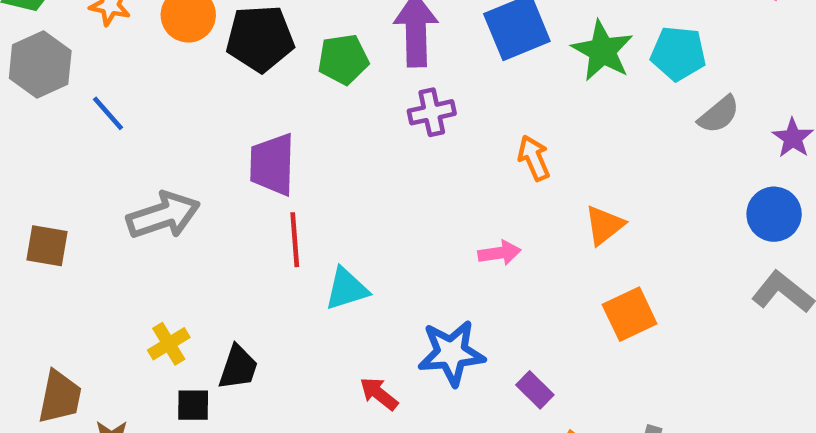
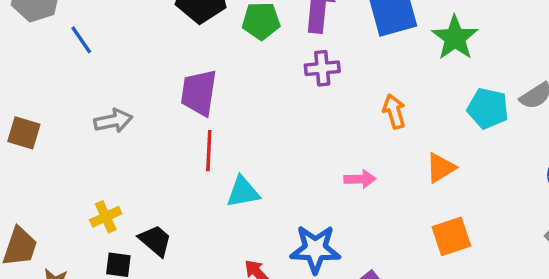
cyan pentagon: (678, 53) -> (488, 108), moved
gray arrow: (163, 215) -> (113, 121), size x0.7
black trapezoid: (238, 367) -> (155, 241), turned -75

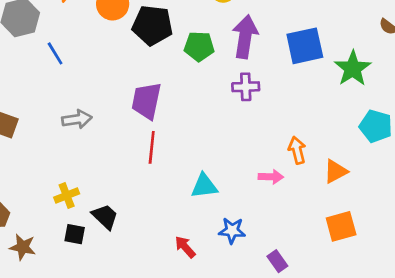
orange arrow: (394, 111) -> (297, 150), moved
cyan triangle: (243, 192) -> (204, 186), moved
blue star: (315, 249) -> (232, 231), size x0.7

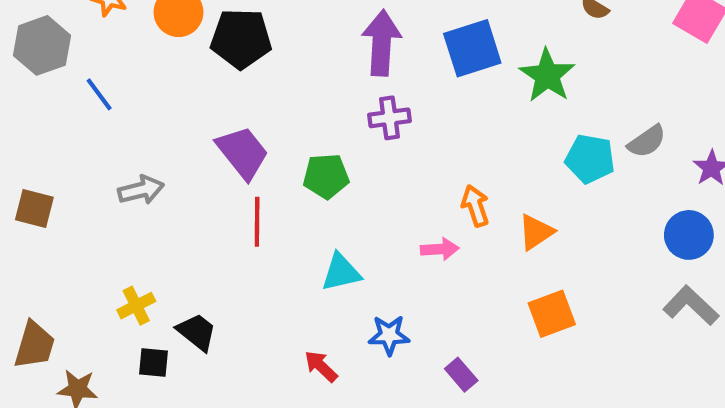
green pentagon: (199, 46) -> (326, 176), moved
purple trapezoid: (146, 101) -> (243, 153), turned 135

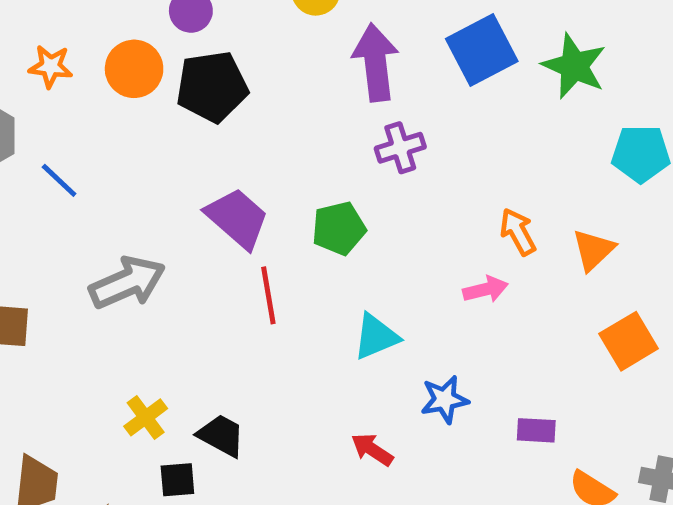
gray arrow: (141, 190) -> (127, 283), size x1.4
purple rectangle: (461, 375) -> (536, 430), turned -36

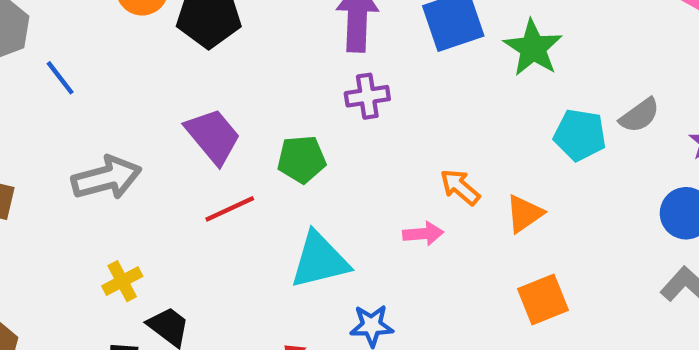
orange arrow: (518, 232) -> (460, 187), turned -30
red line: (268, 295) -> (230, 209), turned 66
cyan triangle: (376, 337) -> (320, 260), size x1.4
yellow cross: (146, 417) -> (122, 281), moved

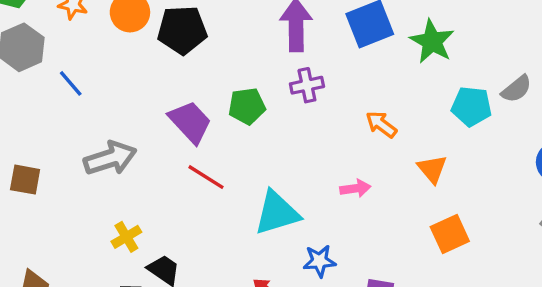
green pentagon: (302, 159) -> (247, 106), moved
orange arrow: (460, 187) -> (381, 124), moved
red line: (230, 209) -> (206, 177), turned 60
orange triangle: (524, 214) -> (432, 169), turned -32

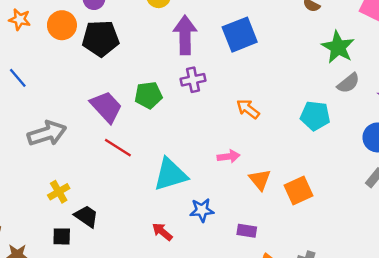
green star: (432, 42) -> (338, 47), moved
cyan pentagon: (471, 106) -> (315, 116), moved
orange triangle: (432, 169) -> (260, 180), moved

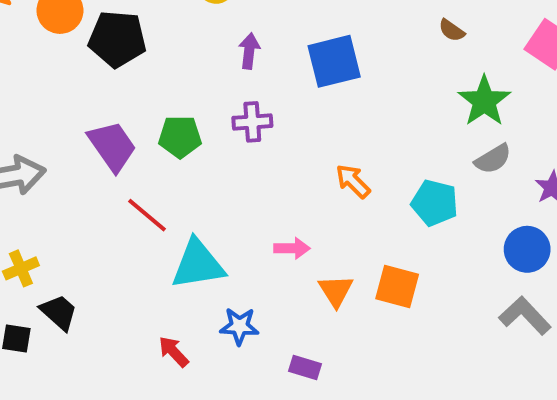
purple arrow: (185, 35) -> (249, 51), size x0.6
orange arrow: (248, 109) -> (353, 181), moved
red line: (118, 148) -> (147, 215), moved
orange square: (299, 190) -> (397, 287), moved, turned 32

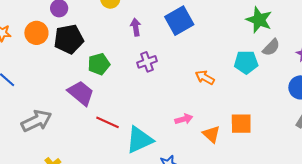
green pentagon: (180, 137) -> (99, 64), moved
cyan pentagon: (435, 203) -> (246, 62), moved

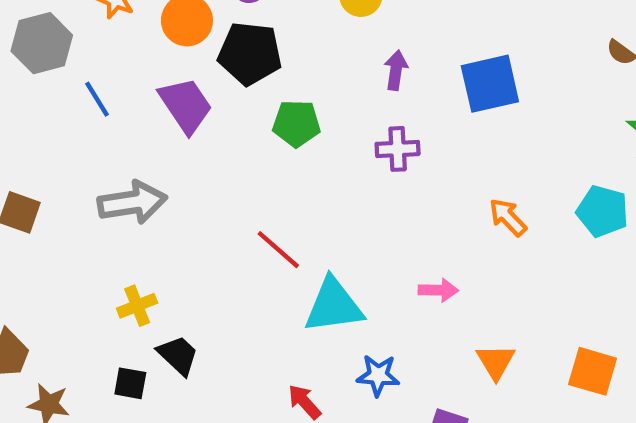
purple trapezoid: (81, 93) -> (186, 105), moved
orange square: (241, 124) -> (593, 371), moved
orange triangle: (211, 134) -> (496, 362), moved

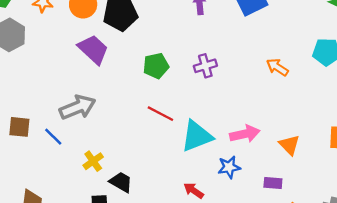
blue line: (97, 99) -> (53, 137), moved
green pentagon: (297, 123) -> (156, 66), moved
purple cross: (398, 149) -> (205, 66), moved
pink arrow: (438, 290) -> (245, 134), moved, size x1.4

